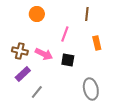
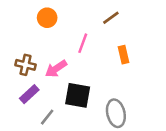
brown line: (87, 14) -> (111, 18), turned 48
pink arrow: (44, 54) -> (56, 69), turned 120
black square: (68, 60) -> (78, 95), moved, size x1.5

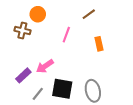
brown cross: (25, 65) -> (22, 31), moved
pink arrow: (56, 69) -> (45, 66), moved
black square: (78, 95) -> (62, 89), moved

